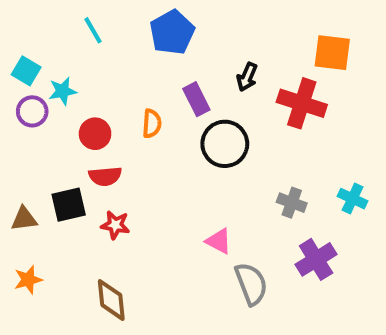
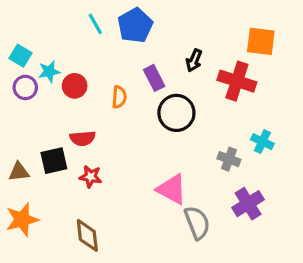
cyan line: (93, 30) -> (95, 24), moved
red circle: (95, 134) -> (75, 86), moved
cyan cross: (353, 199) -> (262, 142), moved
pink triangle: (219, 241) -> (172, 189), size x1.5
orange star: (28, 280) -> (22, 220), size x1.5

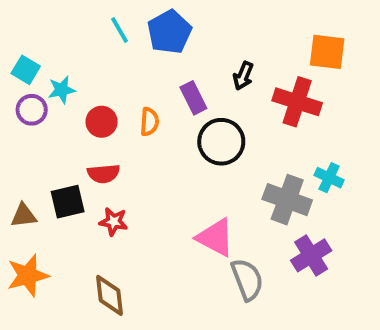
red circle: (75, 86) -> (102, 122), moved
gray cross: (229, 159) -> (287, 200), size x1.6

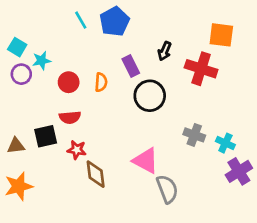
cyan cross: (329, 178) -> (225, 143), moved
gray cross: (287, 200) -> (194, 135), size x0.7
purple cross: (311, 255) -> (239, 171), moved
brown diamond: (110, 295) -> (96, 174), moved

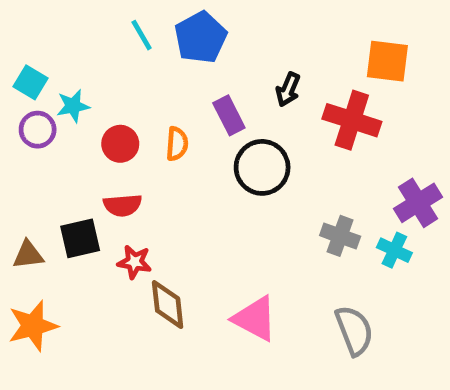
pink triangle: (146, 161) -> (255, 319), moved
purple cross: (239, 171) -> (418, 203), moved
gray semicircle: (167, 189) -> (354, 330), moved

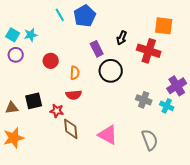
cyan star: (73, 106) -> (31, 35), moved
orange semicircle: (177, 144) -> (75, 73), moved
red semicircle: (123, 205) -> (74, 95), moved

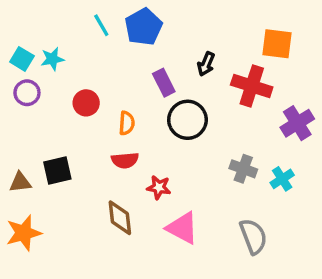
purple cross: (177, 86) -> (297, 123), moved
cyan cross: (167, 106) -> (282, 179), turned 32
red star: (57, 111) -> (159, 187), moved

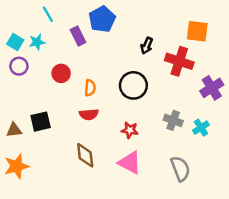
cyan line: (101, 25) -> (48, 14), moved
purple rectangle: (164, 83) -> (78, 36), moved
red star: (159, 187) -> (130, 130), moved

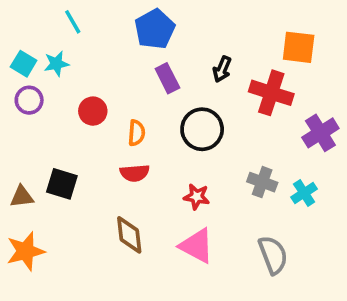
purple rectangle: (78, 36) -> (167, 78), moved
black square: (41, 122) -> (62, 184), turned 30

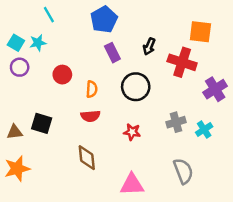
gray cross: (262, 182) -> (176, 122), turned -36
pink triangle: (197, 246) -> (132, 185), moved, turned -30

